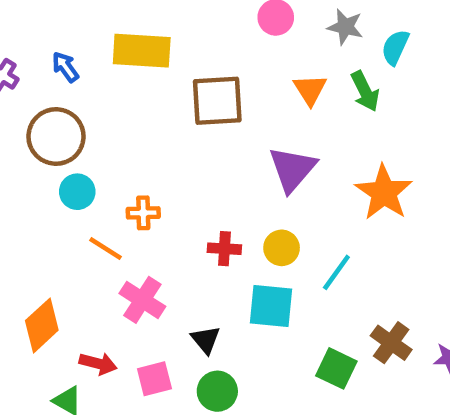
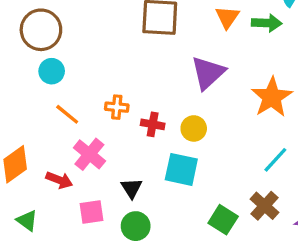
green arrow: (365, 91) -> (267, 23), turned -68
orange cross: (143, 213) -> (117, 107), moved
cyan line: (336, 272) -> (275, 160), moved
red arrow: (98, 364) -> (59, 180), moved

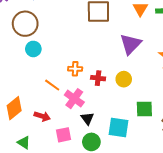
orange line: (67, 114) -> (52, 85), moved
pink cross: (89, 154) -> (74, 99), moved
cyan square: (181, 169) -> (118, 128), moved
green square: (223, 220) -> (144, 109), moved, turned -30

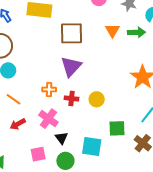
purple triangle: (130, 44) -> (71, 66), moved
orange line: (52, 85) -> (14, 99), moved
red arrow: (42, 116) -> (18, 124), moved, turned 133

